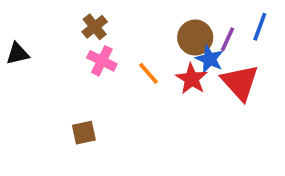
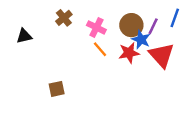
black triangle: (18, 54) -> (24, 36), moved
pink cross: (102, 61) -> (96, 28), moved
red star: (192, 79) -> (129, 53), turned 30

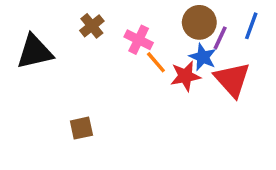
brown circle: (131, 25) -> (199, 22), moved
black triangle: (24, 36) -> (35, 52), size x1.6
orange line: (100, 49) -> (156, 62), moved

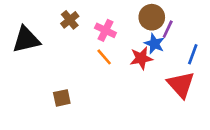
blue line: (251, 26) -> (193, 54), moved
orange line: (156, 62) -> (104, 57), moved
red triangle: (232, 80) -> (181, 85), moved

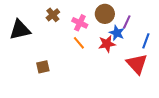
brown circle: (152, 17) -> (105, 14), moved
brown square: (62, 98) -> (43, 67), moved

